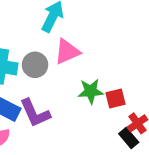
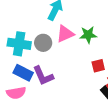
green star: (91, 91) -> (88, 35), moved

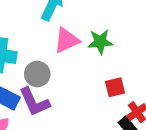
gray circle: (43, 43) -> (37, 74), moved

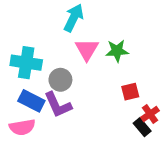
pink triangle: (67, 40) -> (87, 49), turned -35

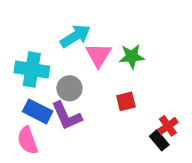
cyan arrow: (74, 18) -> (75, 36), moved, turned 32
red square: (130, 92) -> (126, 101), moved
pink semicircle: (22, 127) -> (28, 140), turned 80

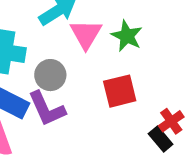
green star: (132, 56) -> (127, 36), turned 30
red square: (126, 101) -> (120, 91), size x1.4

